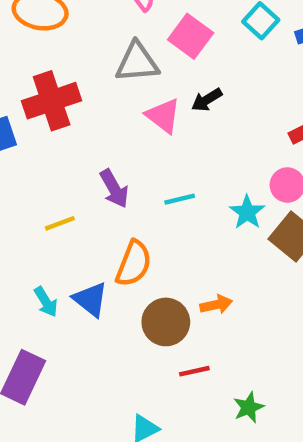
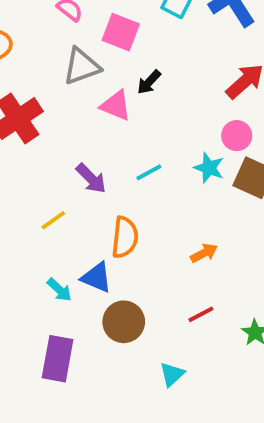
brown circle: (166, 322) -> (124, 322), moved

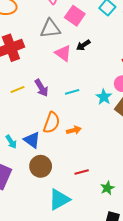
yellow line: (53, 220) -> (18, 89), moved
orange arrow: (204, 253) -> (74, 130), moved
cyan triangle: (172, 374) -> (59, 199), size x1.6

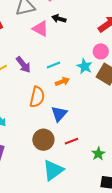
black arrow: (83, 45) -> (59, 19), turned 56
orange arrow: (74, 130) -> (62, 82), moved
blue triangle: (32, 140) -> (59, 114), moved, turned 42
brown circle: (41, 166) -> (43, 140), moved

